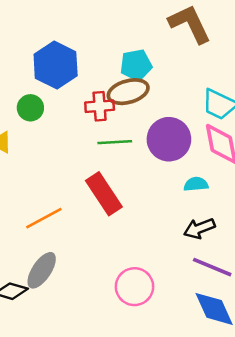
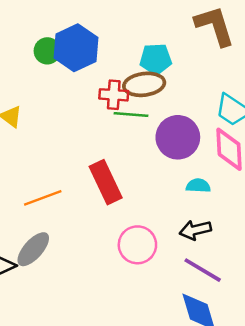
green circle: (30, 108) -> (47, 51), moved
green line: (115, 142) -> (131, 114), moved
pink circle: (134, 287) -> (137, 245), moved

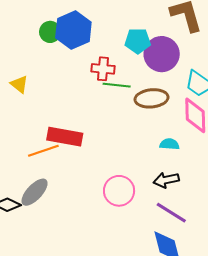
brown ellipse: (144, 84) -> (152, 98), moved
purple circle: (178, 137) -> (162, 54), moved
red rectangle: (106, 182) -> (65, 137), moved, turned -56

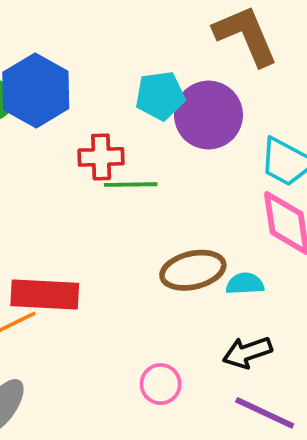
brown ellipse: (152, 98) -> (193, 270), moved
pink circle: (119, 191) -> (161, 384), size x0.7

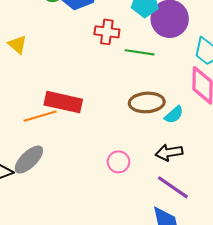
green line: (131, 185) -> (140, 52), moved
cyan semicircle: (245, 284) -> (174, 115), turned 132

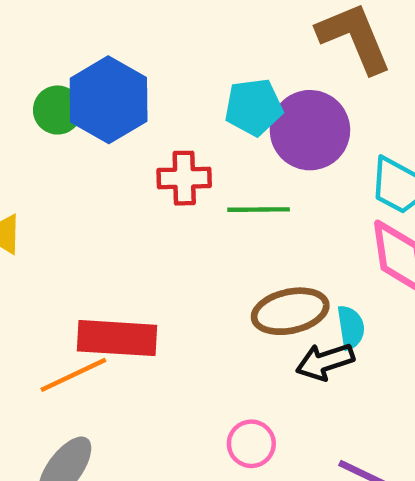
cyan semicircle: (174, 115) -> (351, 327), turned -48
black arrow: (169, 153) -> (325, 362), moved

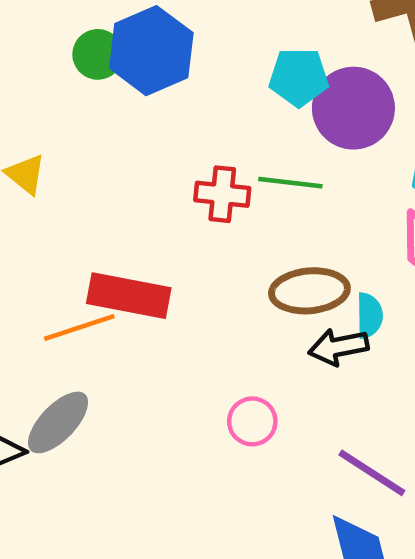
red cross: (184, 178) -> (222, 194), moved

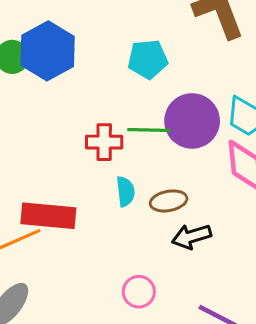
purple circle: (353, 108) -> (192, 121), moved
brown ellipse: (309, 291) -> (169, 201), size x0.7
cyan semicircle: (369, 315) -> (125, 191), moved

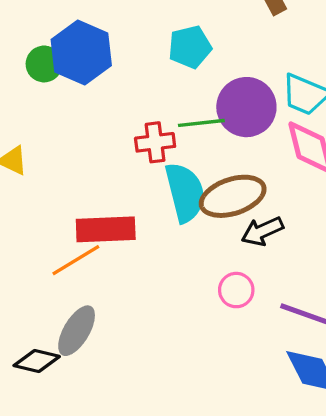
cyan semicircle: (125, 191) -> (185, 192), size x1.8
brown ellipse: (169, 201) -> (233, 196), size x1.6
pink circle: (139, 292) -> (236, 290), moved

